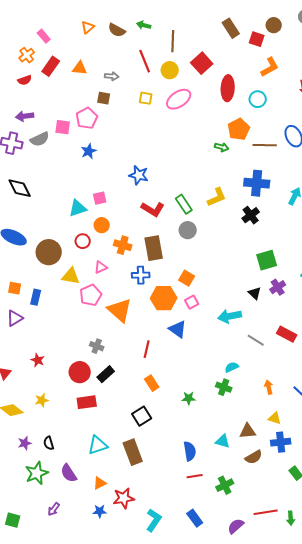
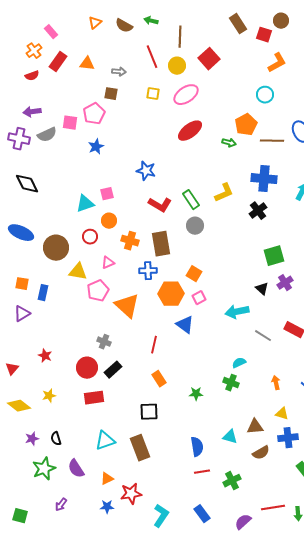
red ellipse: (228, 88) -> (190, 131), moved, turned 50
black square: (142, 416) -> (149, 412), turned 30

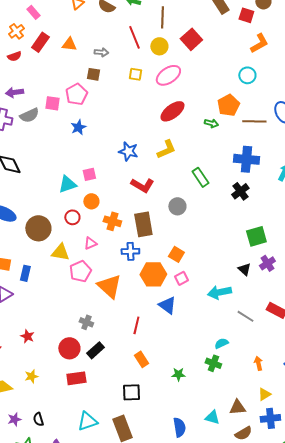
yellow L-shape: (224, 193) -> (166, 149), moved
green rectangle: (191, 200) -> (200, 177), moved
yellow triangle: (282, 414) -> (264, 394), turned -48

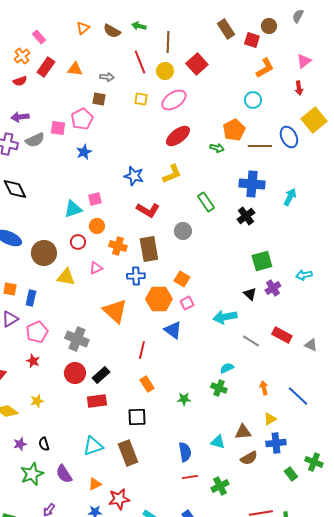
pink pentagon: (80, 271) -> (37, 332), moved
gray cross: (86, 322) -> (77, 339), moved, size x1.6
red rectangle: (76, 378) -> (97, 401), moved

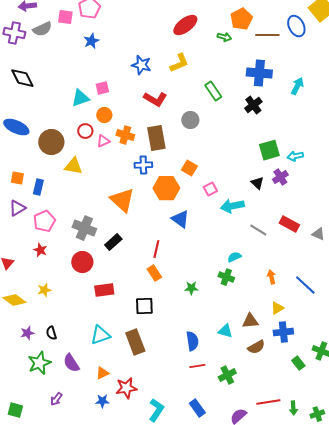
pink triangle: (96, 268) -> (103, 141), moved
cyan arrow: (304, 275) -> (295, 156), moved
pink square: (187, 303) -> (210, 189), moved
red line: (142, 350) -> (156, 249), moved
black rectangle: (101, 375) -> (113, 242), moved

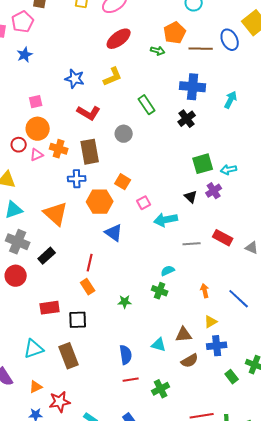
cyan triangle: (80, 98) -> (14, 210), moved
orange circle: (104, 115) -> (38, 129), size x1.5
gray line: (258, 230) -> (192, 244), turned -36
red rectangle: (104, 290) -> (50, 308), moved

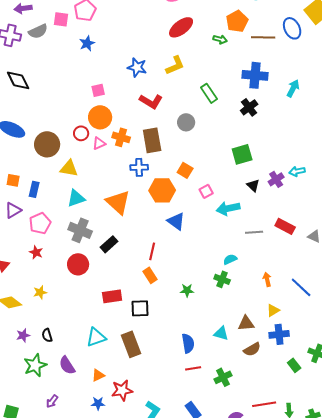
green square: (203, 164) -> (242, 154), moved
cyan arrow: (229, 170) -> (297, 171), moved

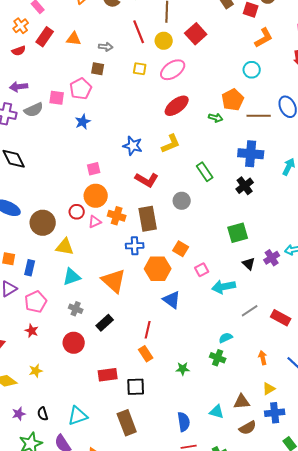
red rectangle: (285, 226) -> (281, 318), moved
gray cross: (80, 230) -> (76, 309), size x0.6
gray line: (254, 232) -> (250, 311), turned -30
cyan triangle: (96, 337) -> (78, 416), moved

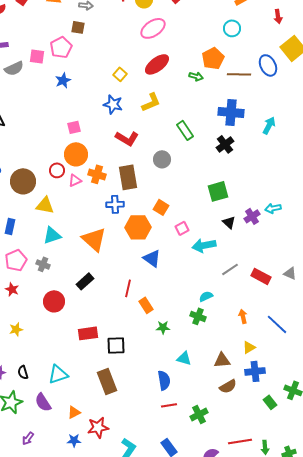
yellow square: (140, 69) -> (120, 74), moved, turned 32
gray cross: (76, 309) -> (43, 264), moved
orange rectangle: (146, 354) -> (146, 305), moved
cyan triangle: (217, 412) -> (184, 358), moved

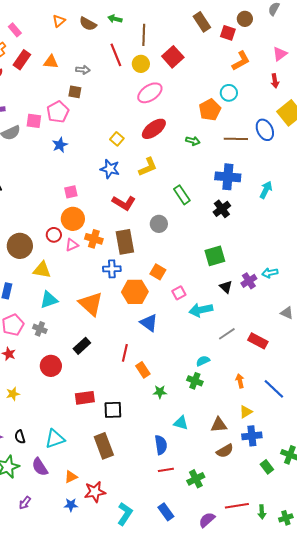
orange pentagon: (213, 58) -> (210, 110), moved
gray triangle: (290, 273) -> (287, 313), moved

